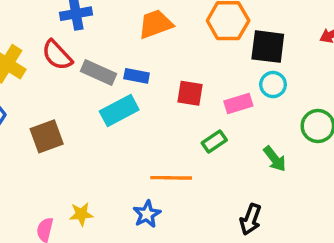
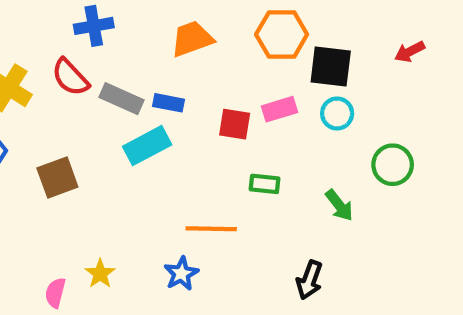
pink rectangle: (238, 104) -> (279, 109), moved
green rectangle: (214, 142) -> (265, 184), turned 40
yellow star: (81, 214) -> (100, 274), turned -30

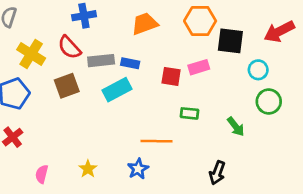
red arrow: (410, 52) -> (279, 32), size x1.6
gray rectangle: (121, 99) -> (101, 61), turned -30
cyan circle: (337, 113) -> (258, 70), moved
brown square: (57, 178) -> (67, 86), moved
pink semicircle: (55, 293) -> (42, 174), moved

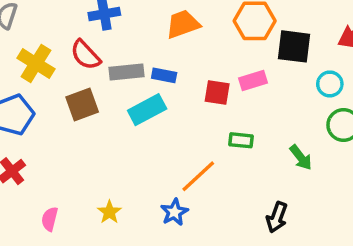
orange line: (157, 141) -> (198, 176), turned -44

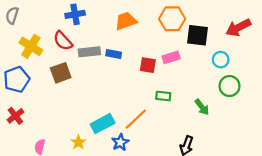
cyan rectangle: (147, 110) -> (103, 124), moved

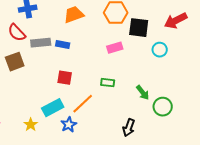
red square: (148, 65) -> (65, 78), moved
green circle: (229, 86) -> (163, 107), moved

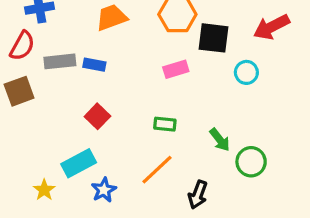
red semicircle: (17, 33) -> (22, 46), turned -108
red square: (65, 78) -> (97, 116), turned 35
orange line: (83, 104) -> (157, 170), moved

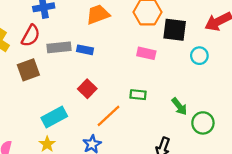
pink rectangle: (176, 69) -> (146, 53), turned 30
cyan rectangle: (79, 163) -> (54, 117), moved
orange line: (157, 170) -> (109, 116), moved

